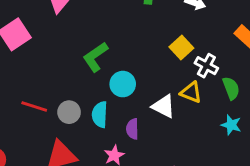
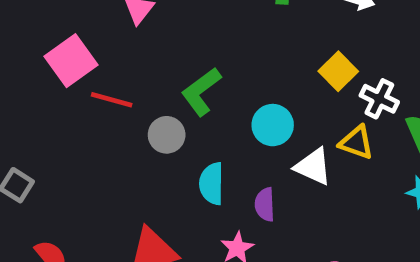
cyan circle: (123, 84) -> (273, 125), moved
red line: (34, 106) -> (112, 100), moved
gray circle: (69, 112) -> (167, 135), moved

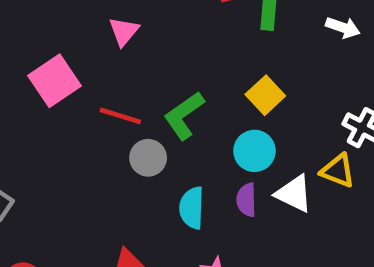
yellow square: (338, 71) -> (265, 95), moved
red line: (112, 100) -> (120, 116), moved
purple semicircle: (265, 205) -> (246, 200), moved

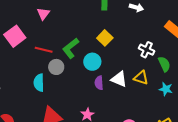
cyan circle: (254, 151) -> (92, 62), moved
yellow triangle: (338, 171) -> (141, 78), moved
cyan semicircle: (192, 208) -> (39, 83), moved

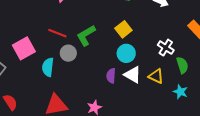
pink square: (15, 36) -> (24, 48), moved
cyan circle: (92, 62) -> (126, 53), moved

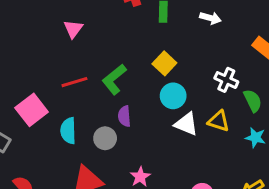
red line: (57, 33) -> (74, 82), turned -30
gray circle: (68, 53) -> (105, 138), moved
purple semicircle: (111, 76) -> (124, 116), moved

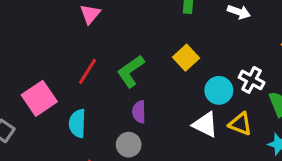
red line: (74, 82) -> (88, 71), turned -45
cyan circle: (173, 96) -> (219, 90), moved
gray circle: (105, 138) -> (129, 145), moved

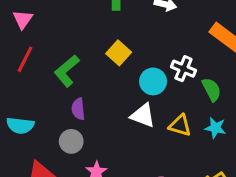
red line: (88, 71) -> (25, 59), moved
cyan semicircle: (77, 123) -> (20, 125), turned -80
yellow triangle: (240, 124) -> (180, 125), moved

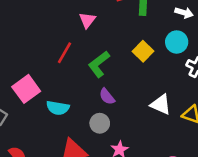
pink triangle: (23, 19) -> (87, 20), moved
cyan circle: (153, 81) -> (177, 42), moved
purple semicircle: (78, 109) -> (107, 96), turned -36

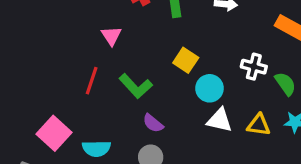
cyan circle: (177, 42) -> (209, 88), moved
green L-shape: (99, 64) -> (136, 86), turned -84

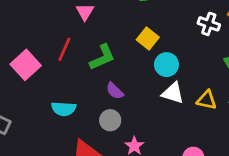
white cross: (254, 67) -> (209, 24), moved
green L-shape: (136, 86) -> (102, 57), turned -76
pink square: (54, 133) -> (26, 65), moved

